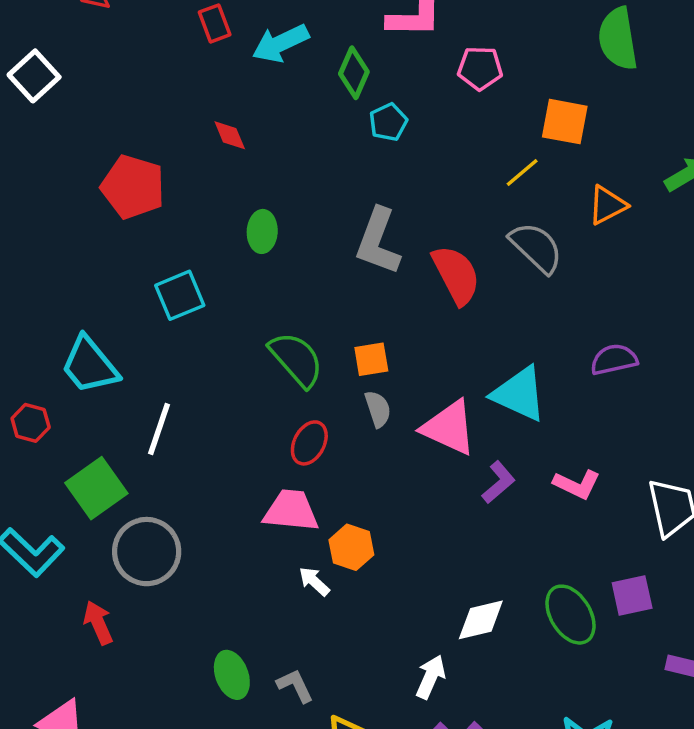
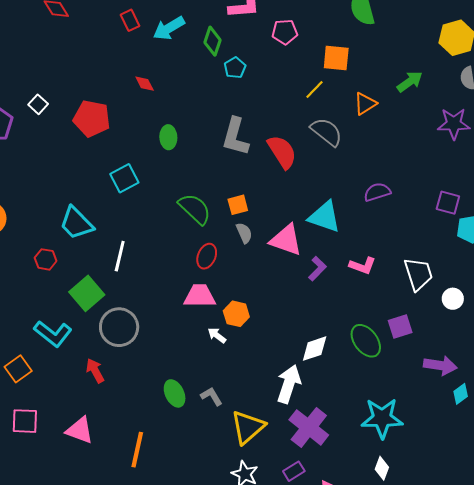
white square: (34, 76) -> (38, 104), moved, size x0.7
white arrow: (431, 677) -> (289, 384), size x1.5

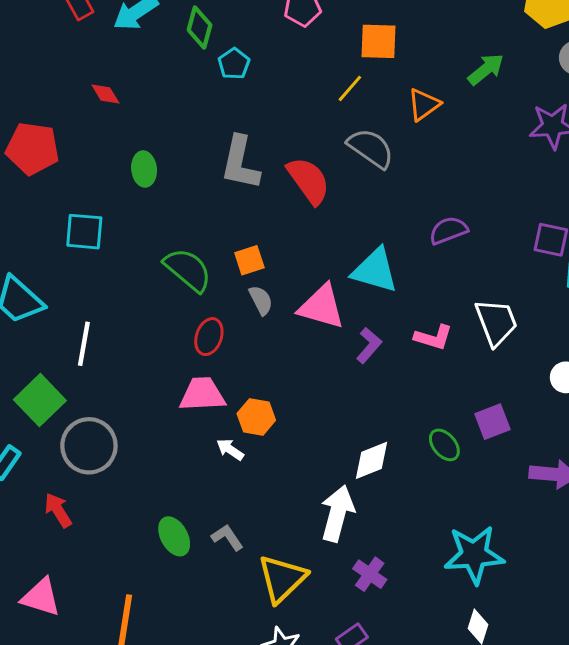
cyan square: (124, 178) -> (84, 232), turned 36
white trapezoid: (418, 274) -> (496, 322), moved
green ellipse: (366, 341) -> (444, 445), size x0.7
purple cross: (309, 427) -> (370, 574), size x0.6

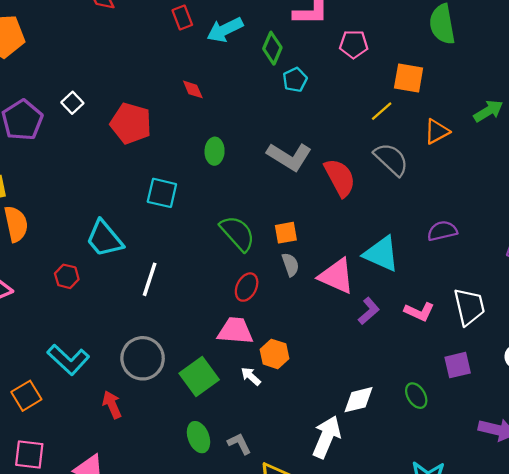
gray L-shape: (240, 163) -> (289, 157), turned -78
green square: (40, 400) -> (199, 377), moved
purple square: (492, 422) -> (458, 365), moved

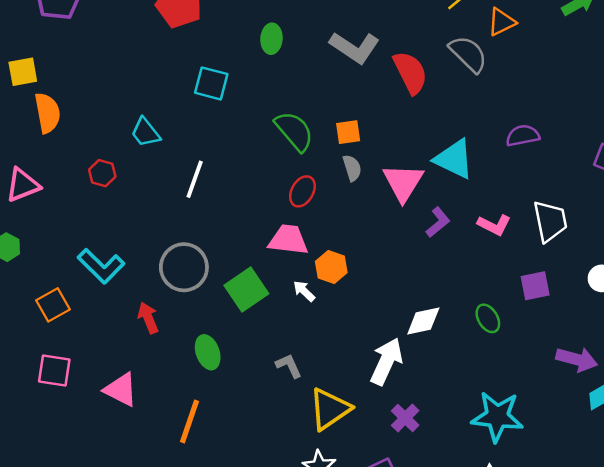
orange triangle: (437, 131) -> (502, 22), moved
cyan trapezoid: (104, 239) -> (146, 132), size x0.7
pink triangle: (336, 276) -> (403, 182), turned 36
green ellipse: (198, 437) -> (208, 352), moved

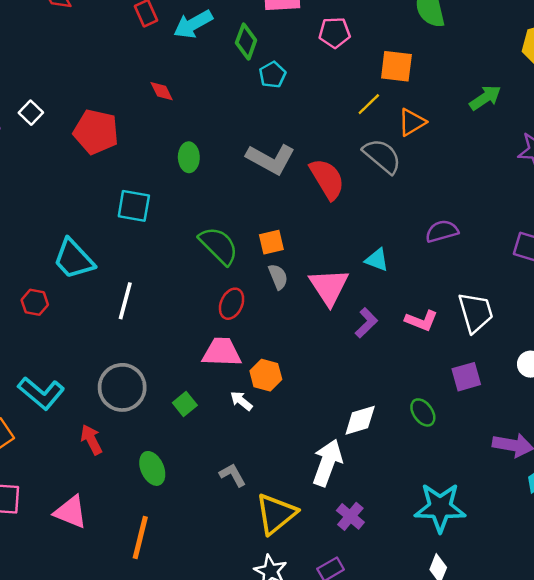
cyan trapezoid: (146, 132) -> (74, 259), size x1.4
cyan triangle: (454, 159) -> (377, 260), size x0.6
green square: (246, 290) -> (185, 404), size x0.6

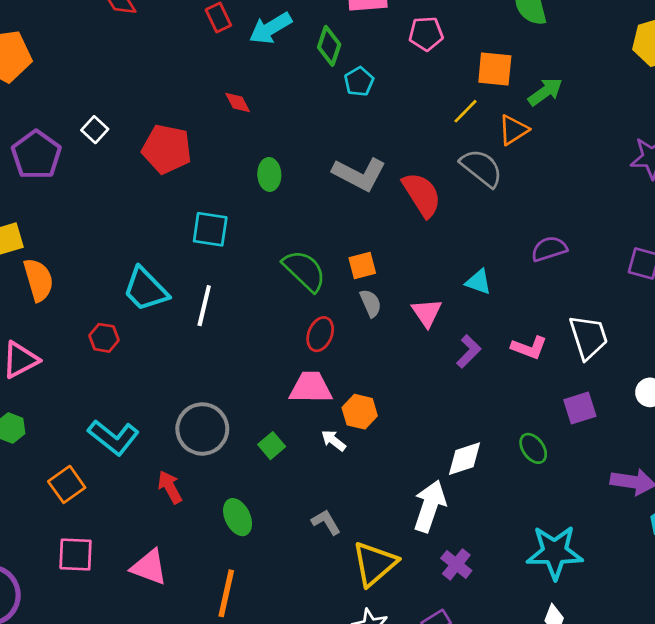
green arrow: (485, 98) -> (545, 92), moved
pink triangle: (329, 287) -> (427, 313), size x0.7
white line: (125, 301) -> (204, 306), moved

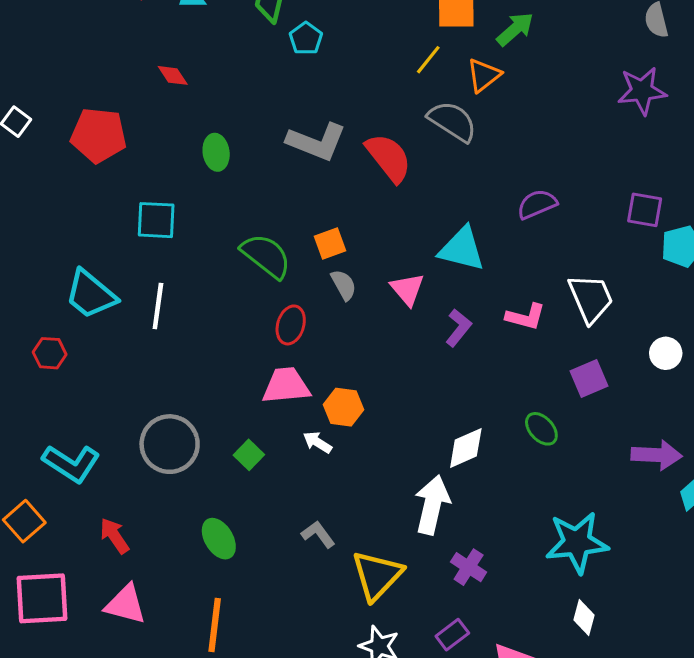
cyan triangle: (479, 282) -> (462, 249), size x1.6
red arrow: (170, 487) -> (114, 536), moved
pink square: (76, 554) -> (42, 598), size x1.4

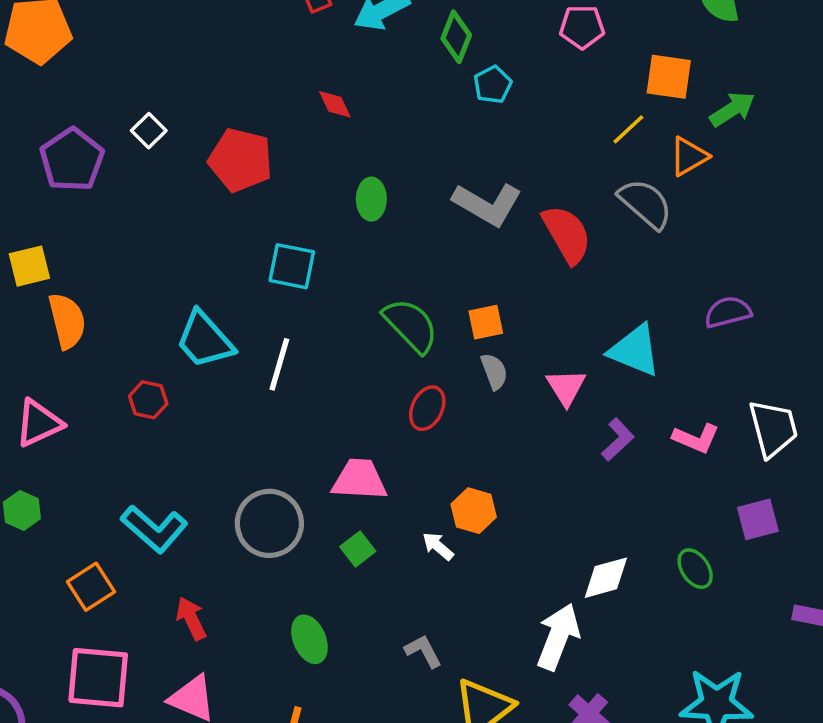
pink trapezoid: (286, 386) -> (359, 480), moved

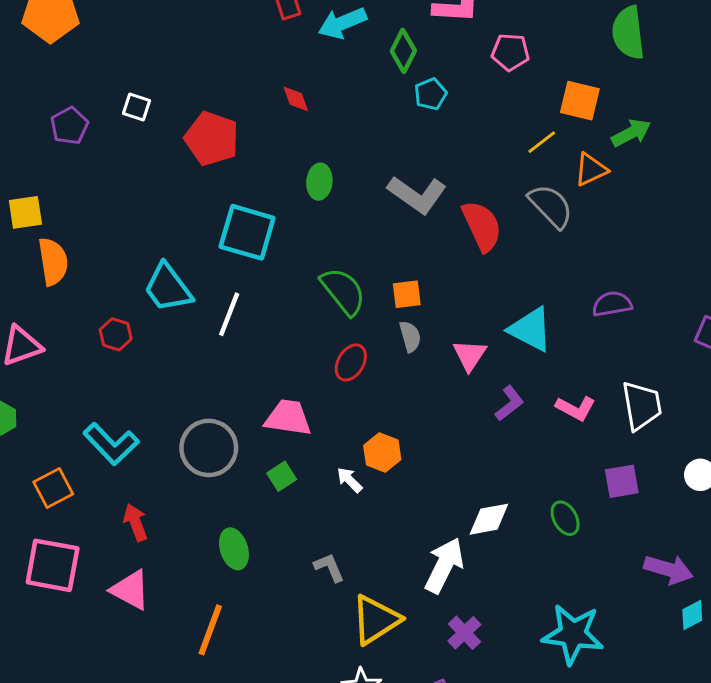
white square: (149, 131) -> (137, 107), turned -32
purple pentagon: (72, 160) -> (69, 126), size x0.7
cyan square: (292, 266) -> (247, 232), size x1.4

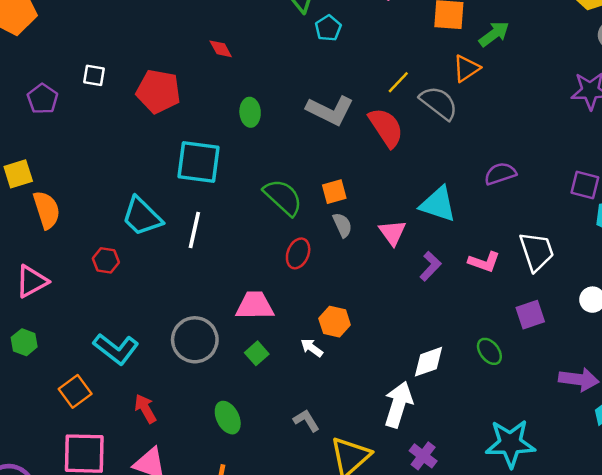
yellow line: (542, 142) -> (398, 82), moved

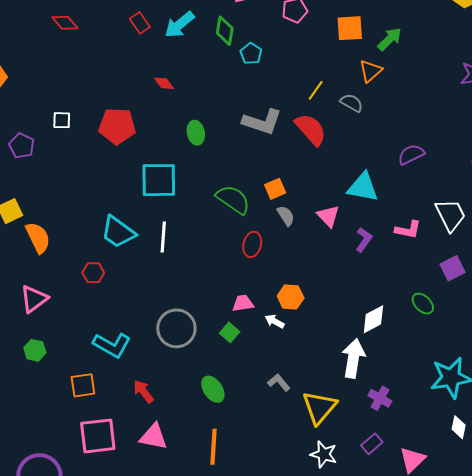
gray semicircle: (439, 103) -> (352, 103), size x0.7
pink trapezoid: (255, 306) -> (243, 303), moved, size x0.7
orange square: (75, 391) -> (83, 385), turned 36

